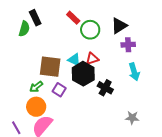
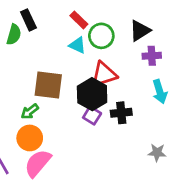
red triangle: (92, 59) -> (104, 74), size x1.5
cyan triangle: (74, 60) -> (77, 45), moved
black cross: (105, 88) -> (121, 113), turned -35
purple square: (59, 90) -> (92, 115), moved

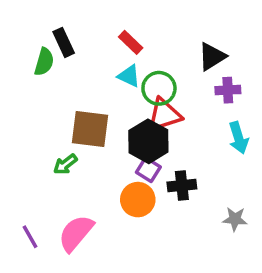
green circle: (101, 36) -> (159, 88), moved
black cross: (121, 113) -> (182, 185), moved
orange circle: (30, 138) -> (138, 200), moved

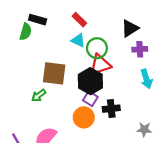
black rectangle: (64, 42) -> (38, 20), turned -49

